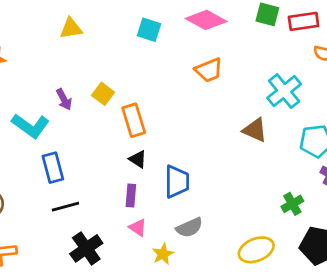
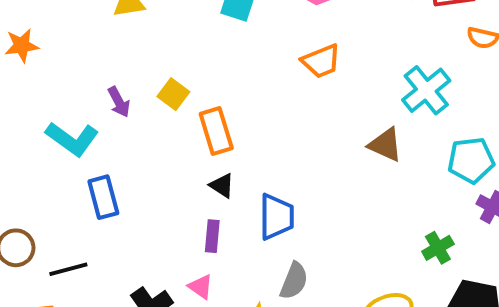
black line: (65, 207) -> (68, 269), moved
pink triangle: (138, 228) -> (201, 287), moved
gray semicircle: (189, 228) -> (294, 281), turned -44

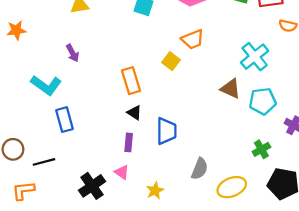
yellow square: (173, 94) -> (171, 61), moved
purple arrow: (119, 102) -> (73, 53), moved
cyan pentagon: (471, 160) -> (263, 101), moved
gray semicircle: (294, 281) -> (200, 169), moved

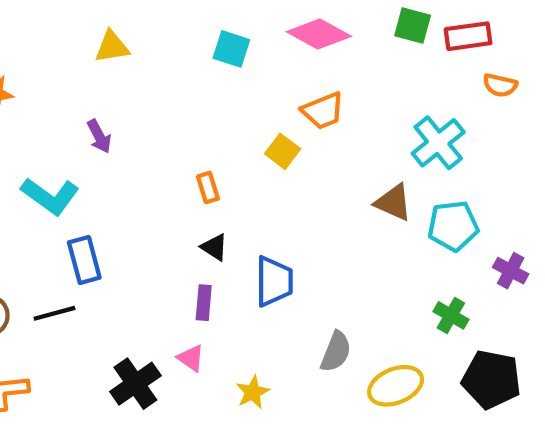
orange rectangle: (131, 81) -> (208, 188), size x0.6
green cross: (261, 149) -> (451, 315), turned -30
black line: (44, 162) -> (54, 313), moved

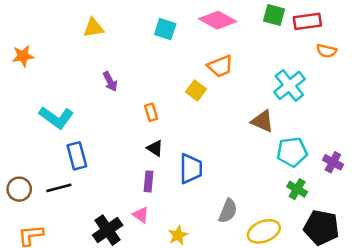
purple arrow: (99, 136) -> (110, 82), moved
cyan pentagon: (453, 226) -> (292, 152), moved

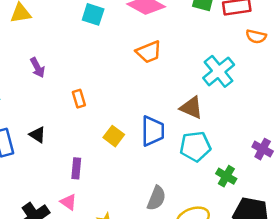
yellow square: (196, 91) -> (114, 136), moved
black triangle: (155, 148) -> (37, 135), moved
cyan pentagon: (292, 152) -> (195, 146), moved
blue trapezoid: (191, 169) -> (153, 131), moved

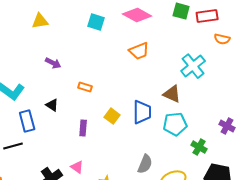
purple arrow: (37, 68) -> (53, 63), turned -35
orange rectangle: (79, 99) -> (85, 87), turned -56
black triangle: (37, 135) -> (52, 105), moved
purple rectangle: (76, 168) -> (83, 128), moved

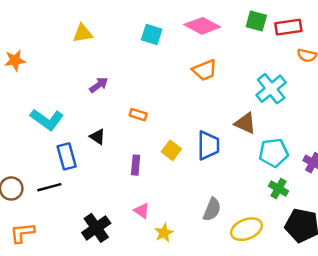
purple arrow: (53, 63) -> (99, 85), turned -63
cyan pentagon: (175, 124) -> (274, 153), moved
pink triangle: (77, 167) -> (142, 211), moved

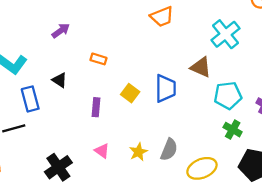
yellow star: (164, 233) -> (138, 152), moved

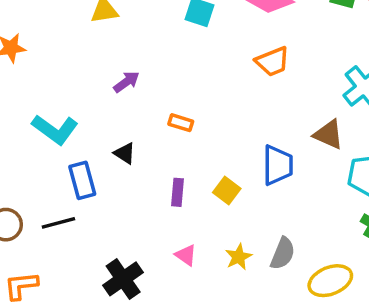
yellow square: (130, 93) -> (227, 191), moved

